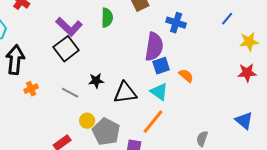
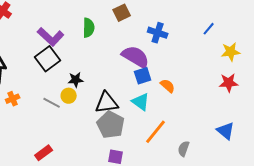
purple semicircle: (154, 47) -> (136, 57), turned -68
black star: (96, 81) -> (76, 80), moved
yellow circle: (87, 121) -> (69, 96), moved
orange line: (153, 122) -> (156, 132), moved
gray pentagon: (106, 132) -> (111, 125), moved

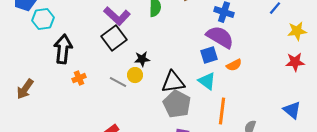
purple semicircle: (136, 57) -> (220, 37), moved
orange semicircle: (168, 86) -> (234, 65), turned 112
orange line: (156, 132) -> (222, 111), turned -32

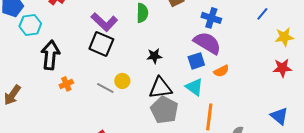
black square: (114, 38) -> (101, 44), turned -30
black star: (142, 59) -> (154, 56), moved

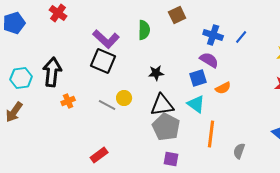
blue line: (262, 14) -> (241, 37), moved
cyan hexagon: (30, 25) -> (21, 78), moved
purple semicircle: (207, 43) -> (209, 60), size x0.7

